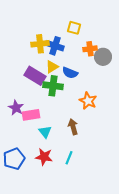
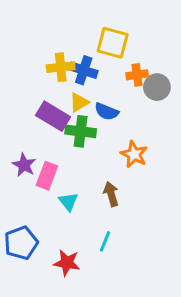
yellow square: (74, 28) -> (113, 43), size x1.5
pink rectangle: (31, 115) -> (47, 176), turned -60
red star: (44, 157) -> (67, 263), moved

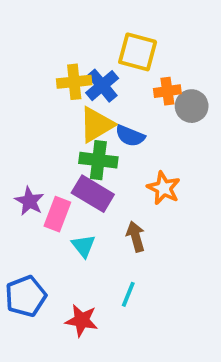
blue cross: (84, 70) -> (102, 86), turned 32
yellow triangle: (79, 102) -> (97, 125), size x1.5
purple rectangle: (53, 116) -> (93, 194), moved

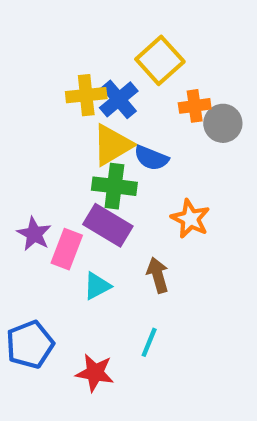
yellow square: (138, 52) -> (160, 60), turned 33
cyan triangle: (83, 246) -> (97, 286), turned 40

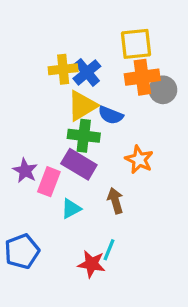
yellow square: (160, 60) -> (136, 44), moved, turned 36
orange cross: (195, 106) -> (142, 77), size x1.5
red star: (95, 373) -> (92, 264), moved

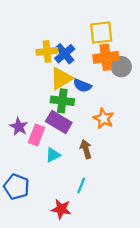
blue pentagon: (22, 251) -> (16, 187), turned -30
red star: (92, 264) -> (61, 209), moved

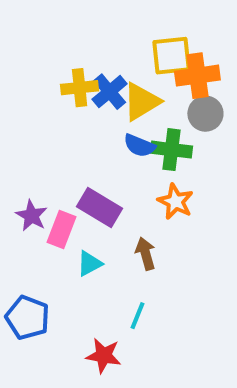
orange cross: (106, 57) -> (197, 76), moved
yellow triangle: (61, 78) -> (141, 102), moved
green cross: (62, 101) -> (171, 150), moved

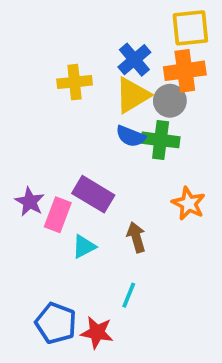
yellow square: (171, 56) -> (190, 28), moved
blue cross: (110, 92) -> (134, 60), moved
gray circle: (205, 114) -> (170, 101), moved
orange star: (175, 202) -> (189, 204), moved
blue pentagon: (28, 318) -> (56, 323), moved

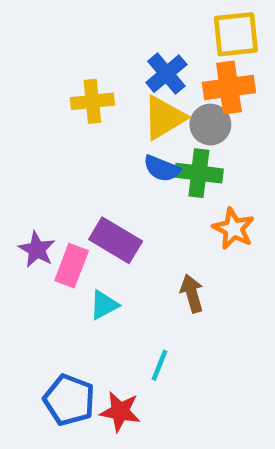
orange star: (189, 204) -> (234, 229), moved
brown arrow: (136, 237) -> (192, 293), moved

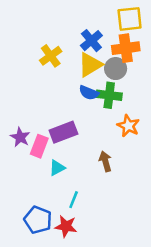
yellow cross: (92, 101) -> (51, 56), turned -30
purple rectangle: (116, 240) -> (63, 132), turned -52
cyan line: (159, 365) -> (74, 200), moved

